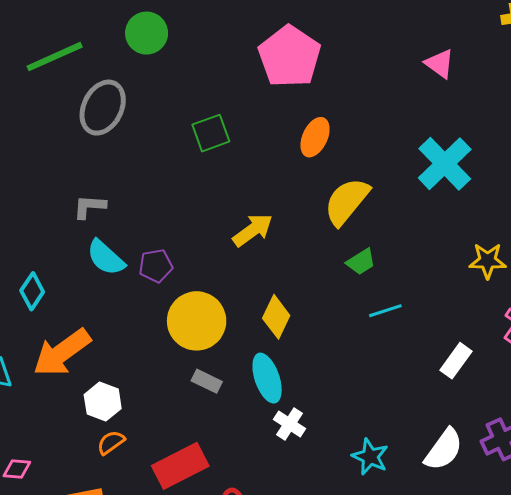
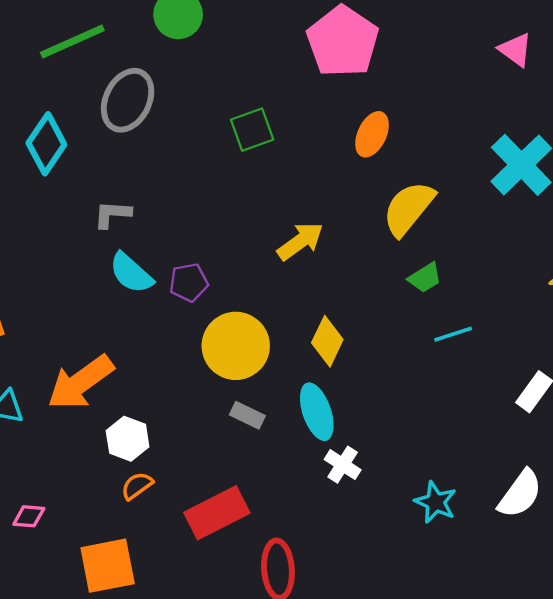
cyan diamond: (32, 291) -> (46, 144), moved, size x1.4

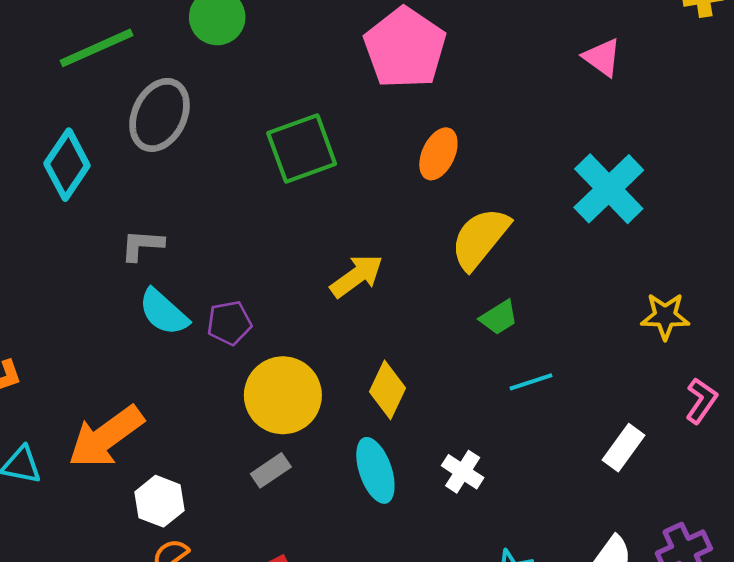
green square: (252, 130) -> (302, 149), size x1.4
gray rectangle: (247, 415) -> (271, 470), moved, turned -60
white cross: (343, 465) -> (463, 472), moved

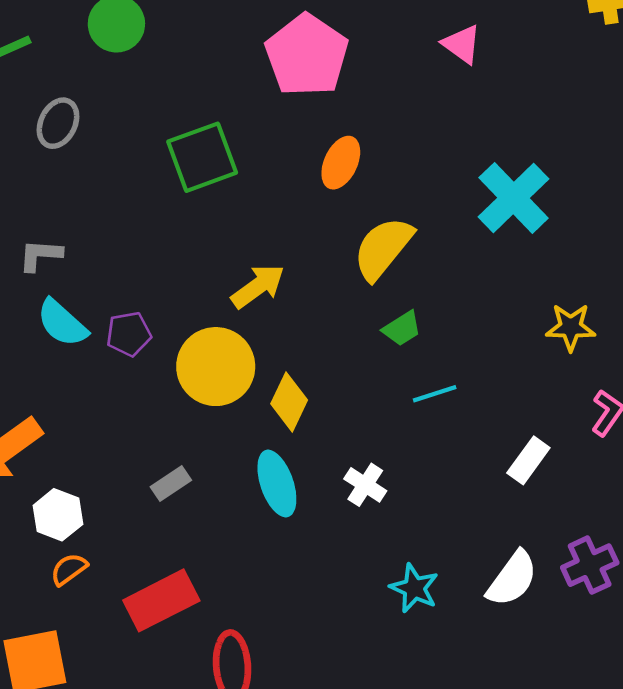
pink triangle: (602, 57) -> (462, 44), moved
gray ellipse: (160, 115) -> (58, 123), size x0.7
yellow circle: (283, 395) -> (216, 367), moved

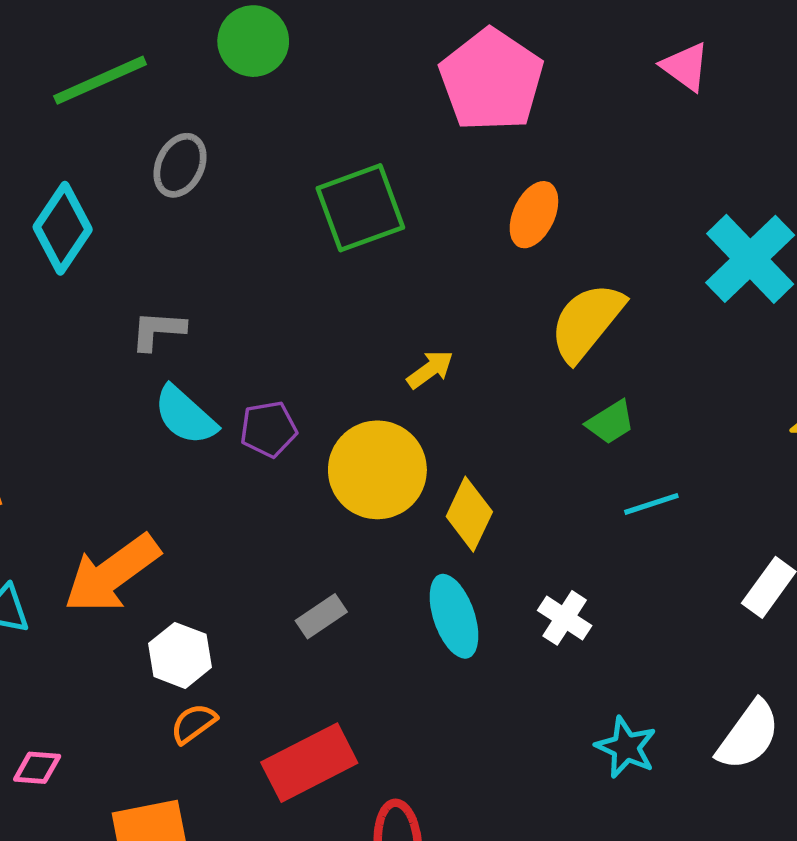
yellow arrow: (258, 286) -> (430, 369), size x0.7

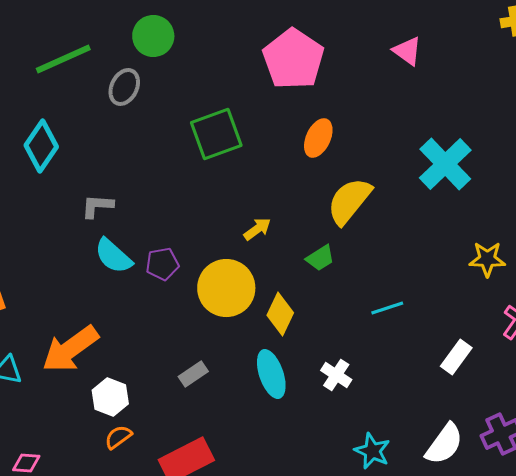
gray ellipse: (180, 165) -> (124, 87), moved
green trapezoid: (611, 422) -> (320, 258), moved

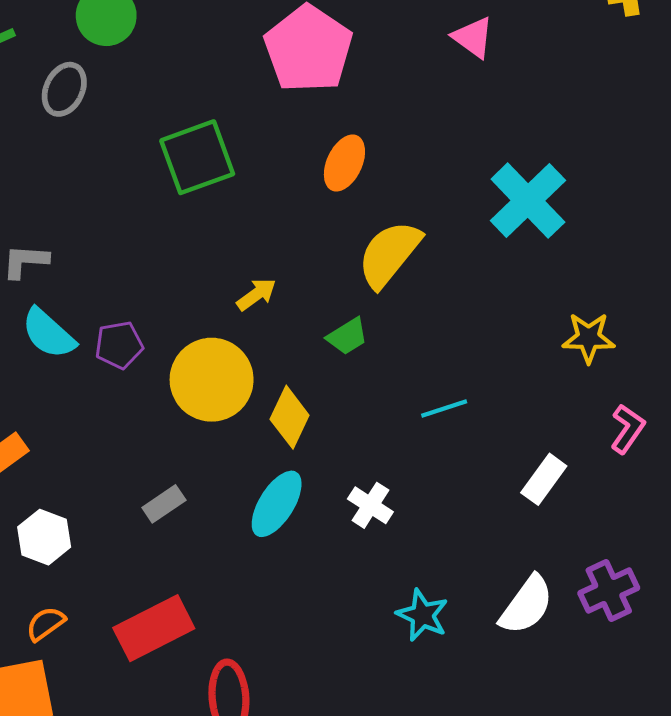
cyan ellipse: (271, 374) -> (277, 504), turned 51
orange semicircle: (118, 437) -> (45, 624), moved

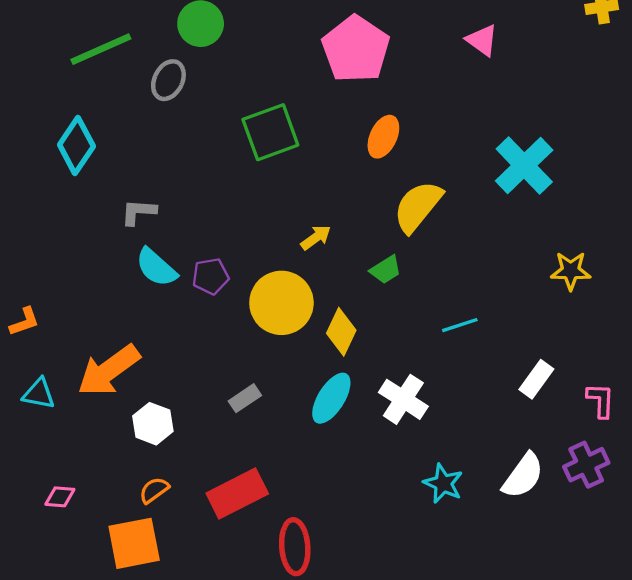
pink L-shape: (628, 429) -> (601, 400), moved, turned -33
white cross: (370, 505) -> (403, 399), size x1.4

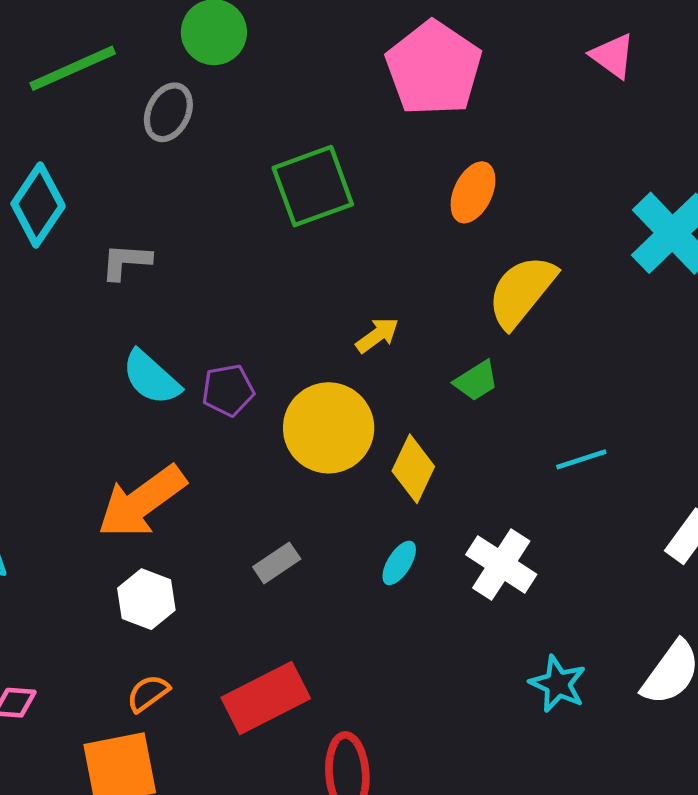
gray L-shape: (139, 212) -> (126, 261), moved
orange arrow: (109, 370) -> (142, 502), moved
cyan ellipse: (331, 398) -> (399, 563), size x0.6

